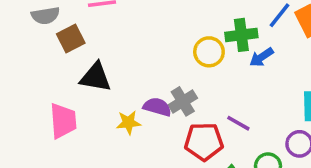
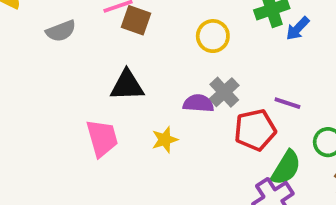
brown square: (71, 38) -> (136, 20), moved, turned -32
yellow circle: (209, 52) -> (213, 36), moved
yellow star: (129, 123) -> (165, 140), moved

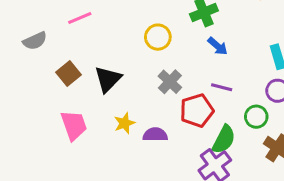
brown square: (136, 20) -> (69, 73), moved, turned 35
blue arrow: (298, 28) -> (218, 46), moved, turned -90
black triangle: (127, 85) -> (108, 79), moved, turned -40
purple semicircle: (198, 103) -> (155, 135), moved

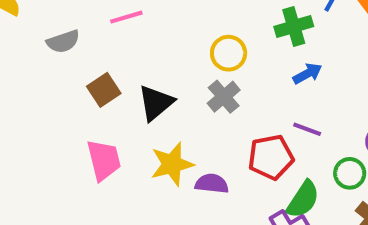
blue arrow: (218, 46) -> (308, 74), turned -75
gray cross: (170, 82) -> (224, 97), moved
yellow star: (124, 123) -> (172, 164), size x1.5

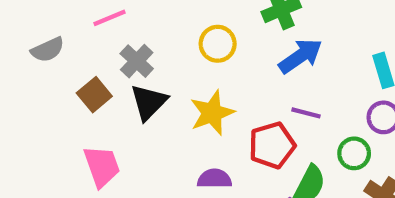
blue arrow: (308, 74) -> (300, 56), size x1.5
gray cross: (224, 97) -> (137, 61), moved
yellow star: (172, 164) -> (212, 113), moved

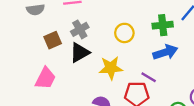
purple line: (306, 113) -> (149, 77), moved
pink trapezoid: (102, 166) -> (45, 78), turned 30

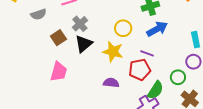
yellow circle: (124, 33) -> (123, 28), moved
yellow star: (111, 68) -> (113, 52), turned 30

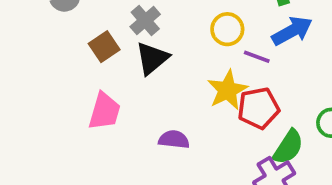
yellow star: (113, 52) -> (227, 90), moved, turned 30
purple line: (147, 53) -> (257, 57), moved
purple semicircle: (111, 83) -> (174, 139), moved

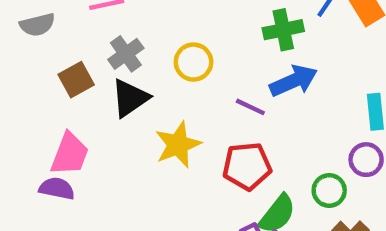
yellow circle: (227, 29) -> (194, 62), moved
yellow star: (227, 90) -> (178, 145), moved
purple semicircle: (174, 139) -> (57, 188), moved

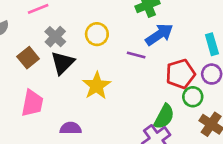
red pentagon: (247, 166) -> (180, 74), moved
purple semicircle: (57, 188) -> (71, 128), moved

